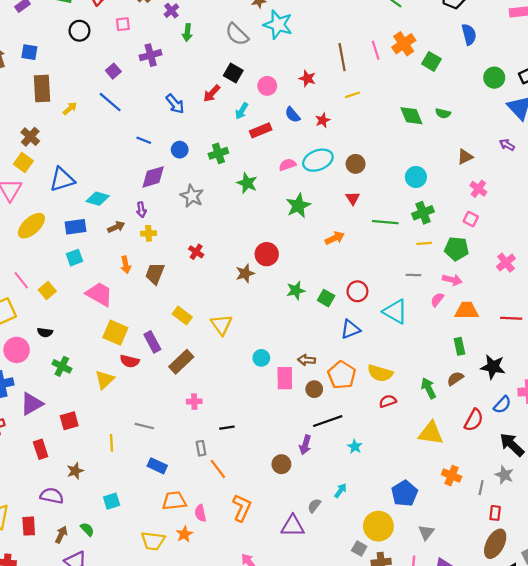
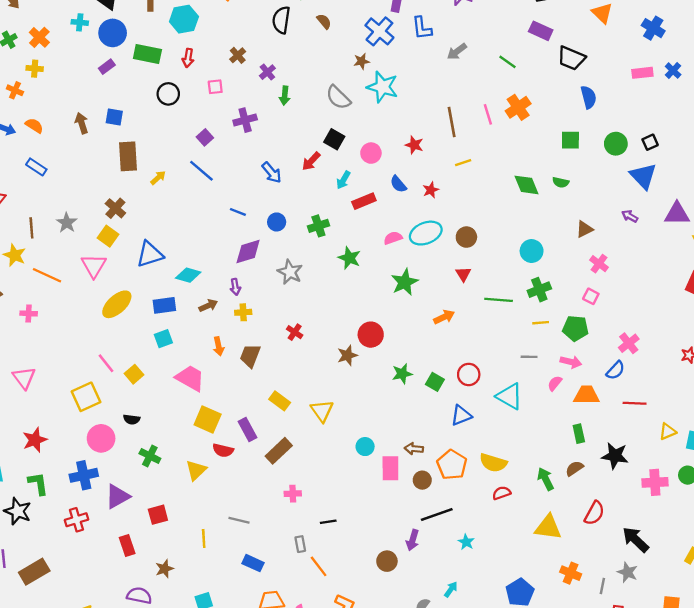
green square: (431, 61) -> (570, 140), moved, turned -30
blue semicircle: (502, 405) -> (615, 370), moved

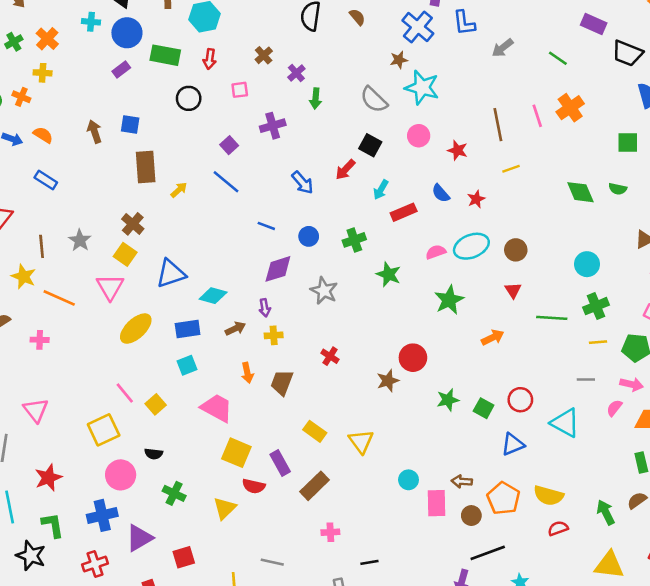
pink circle: (371, 153) -> (419, 136), moved

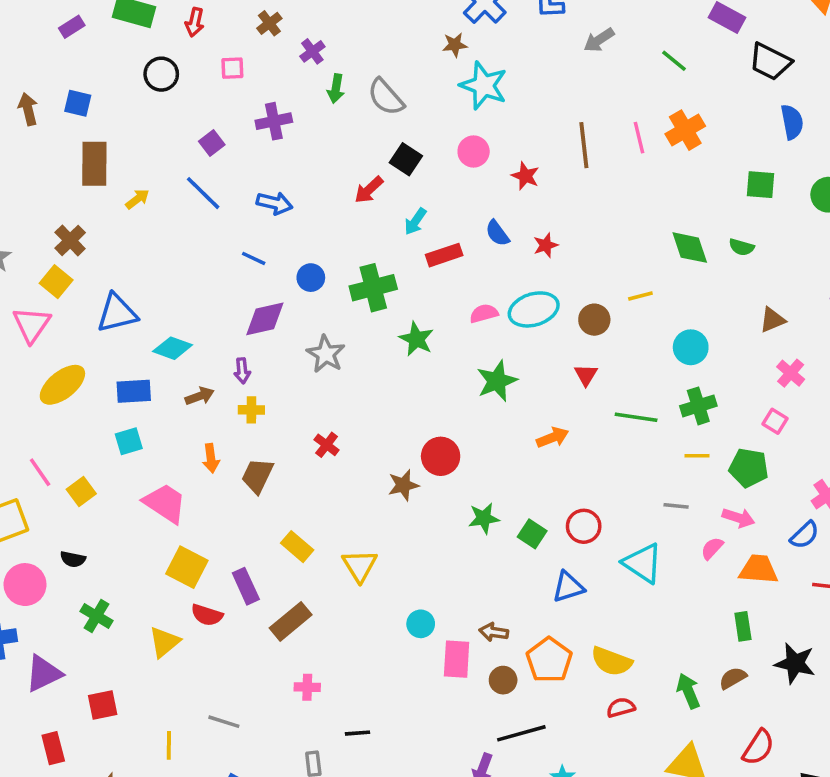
gray semicircle: (374, 100) -> (386, 97), moved
yellow line: (511, 169) -> (640, 296), moved
blue arrow: (302, 183) -> (275, 203), moved, turned -40
green cross: (354, 240) -> (373, 288), size x1.4

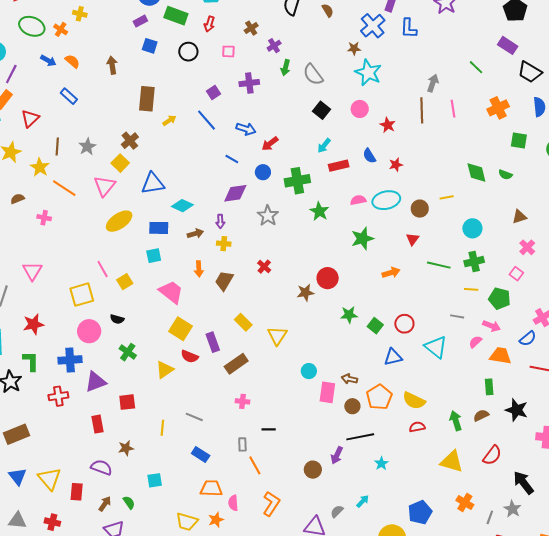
gray arrow: (599, 40) -> (433, 83), moved, turned 138
blue square: (78, 103) -> (150, 46), moved
orange cross: (685, 130) -> (498, 108), moved
red arrow: (369, 190) -> (270, 144), moved

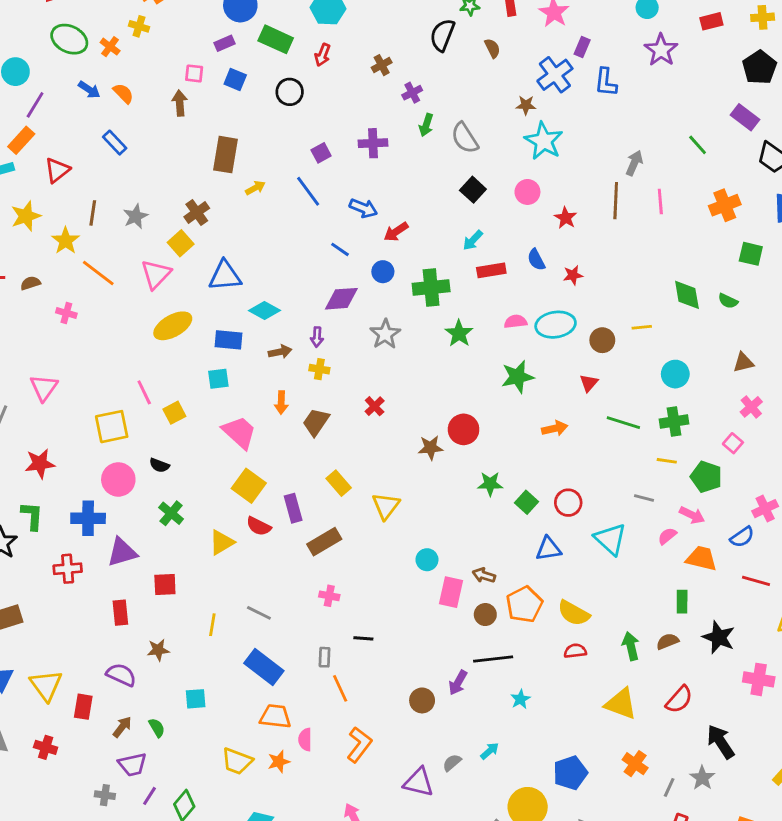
pink square: (228, 51) -> (194, 73), moved
blue rectangle: (201, 454) -> (264, 667), size x1.5

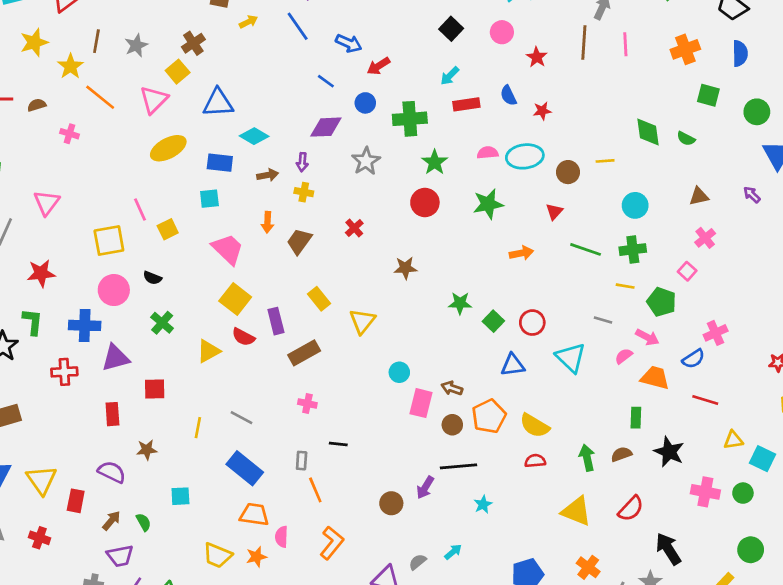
red circle: (464, 429) -> (425, 202), moved

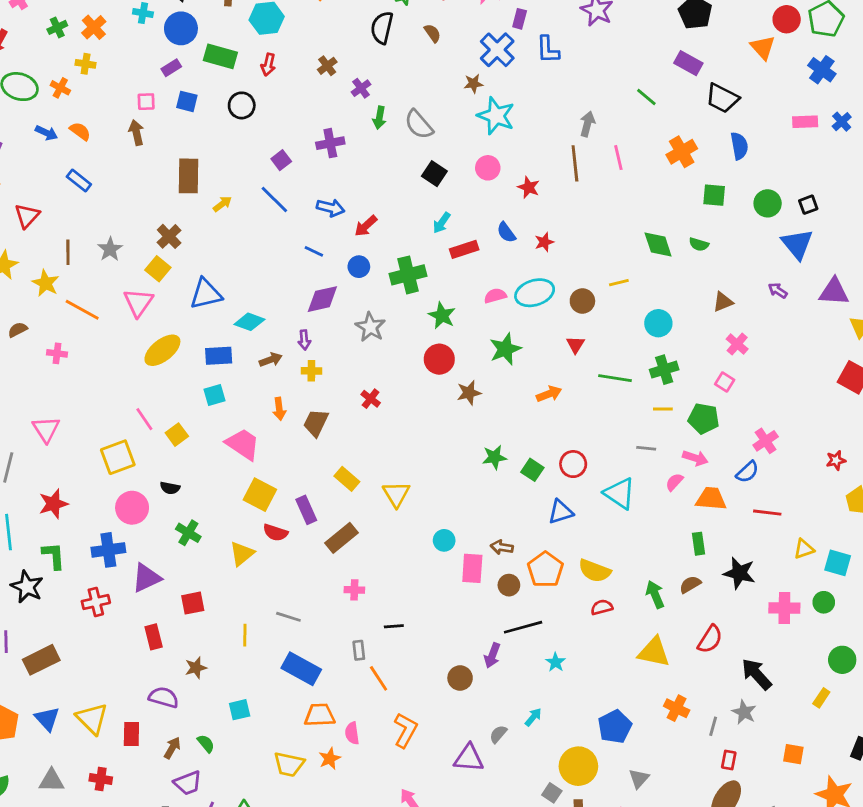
brown star: (405, 268) -> (469, 393), moved

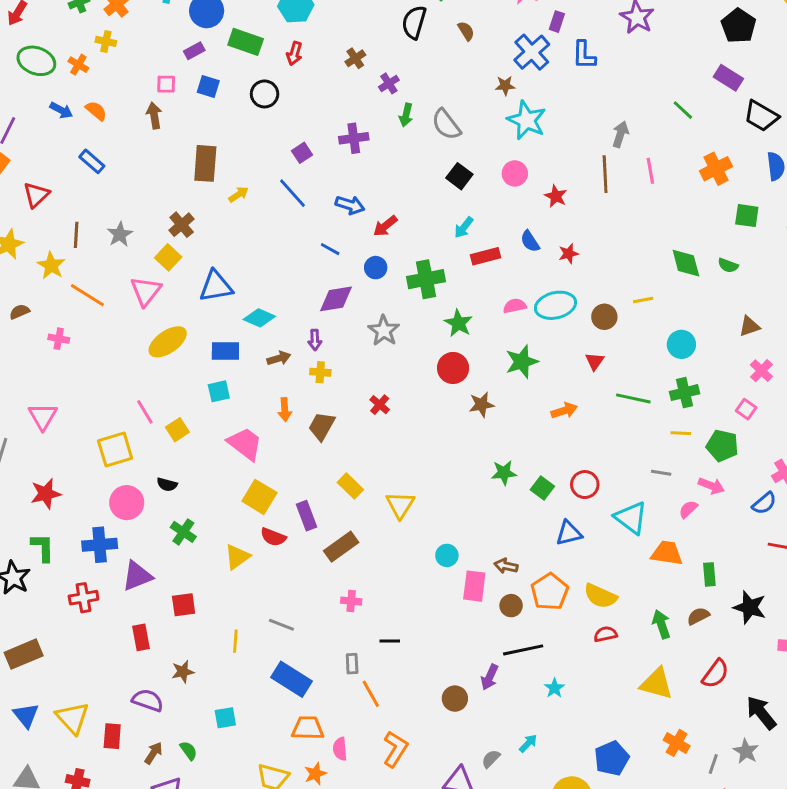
orange trapezoid: (711, 499) -> (667, 553), moved

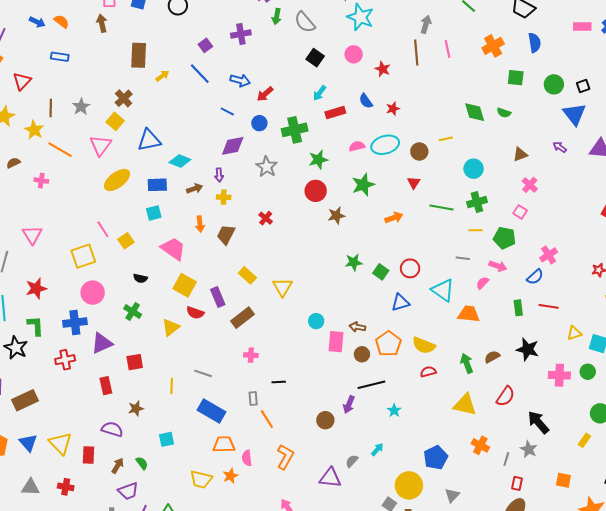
blue rectangle: (92, 161) -> (60, 57), turned -30
green star: (458, 323) -> (318, 160), turned 30
black semicircle: (167, 484) -> (140, 278), moved
green rectangle: (709, 574) -> (518, 308), moved

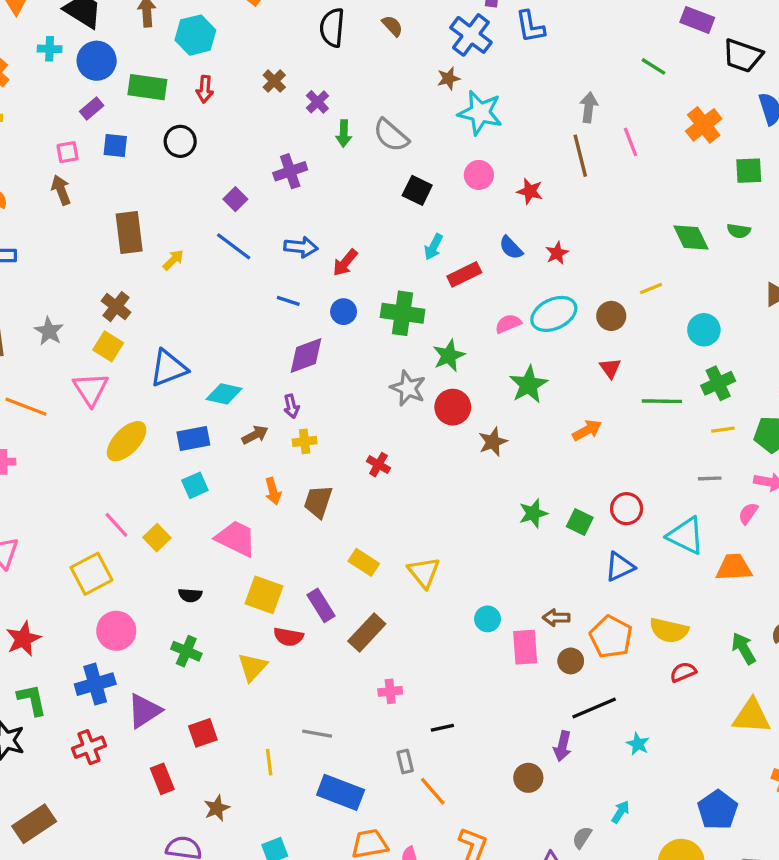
green cross: (295, 130) -> (403, 313), turned 30
gray star: (267, 167) -> (408, 388), moved

